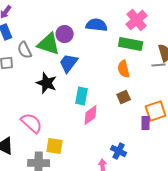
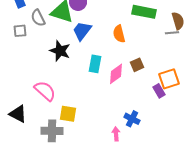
orange semicircle: (124, 69) -> (119, 34), moved
pink diamond: (91, 115) -> (116, 74), moved
purple rectangle: (146, 123) -> (159, 91), turned -32

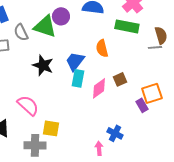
blue trapezoid: (82, 31) -> (75, 61), moved

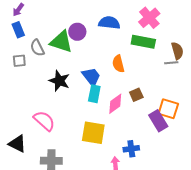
blue trapezoid: (75, 61) -> (91, 77), turned 105
orange square: (152, 93) -> (168, 109), turned 35
purple rectangle: (142, 105) -> (158, 121), size x1.5
yellow square: (51, 128) -> (93, 133), moved, size x1.4
blue cross: (115, 133) -> (131, 149), turned -35

